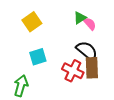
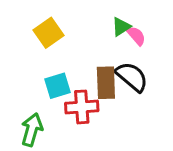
brown rectangle: (92, 68) -> (106, 83), moved
red cross: (73, 71) -> (82, 107), moved, turned -30

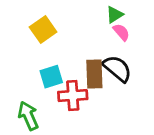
green triangle: (121, 27) -> (115, 15), moved
green arrow: (32, 130) -> (28, 116), turned -40

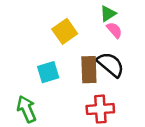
yellow square: (43, 29) -> (65, 31), moved
red cross: (73, 96) -> (100, 109), moved

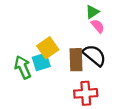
yellow square: (65, 31) -> (48, 48), moved
green arrow: (26, 109) -> (23, 67), moved

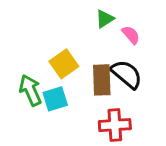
green triangle: (92, 12) -> (105, 19), moved
cyan square: (41, 62) -> (55, 99), moved

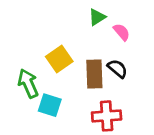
black semicircle: (126, 74) -> (117, 69), size x0.7
cyan square: (55, 99) -> (50, 105), moved, turned 35

